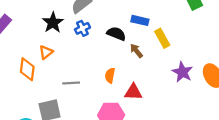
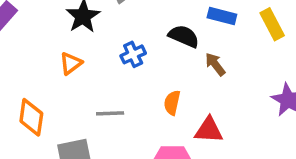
blue cross: (82, 28) -> (133, 54), moved
yellow rectangle: (162, 38) -> (272, 24), moved
orange diamond: (27, 69) -> (31, 117), moved

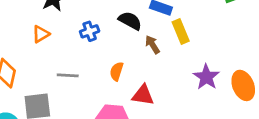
yellow rectangle: (272, 24) -> (181, 32), moved

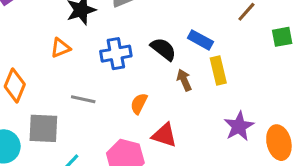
blue cross: (90, 31) -> (116, 54), size x1.4

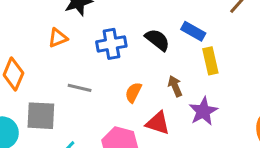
brown arrow: (184, 80) -> (175, 86), moved
purple star: (239, 126) -> (203, 111), moved

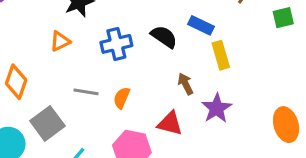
orange semicircle: (133, 92) -> (122, 98), moved
gray square: (41, 116) -> (47, 123), turned -36

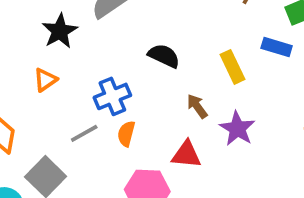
blue rectangle: (201, 25) -> (277, 47), moved
blue cross: (116, 44) -> (112, 96), moved
gray line: (86, 92) -> (84, 133), turned -30

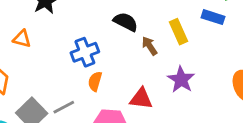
orange triangle: (45, 80) -> (22, 39), moved, turned 48
brown arrow: (197, 106) -> (150, 46), moved
gray line: (84, 133) -> (64, 107), moved

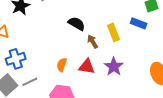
blue cross: (85, 52) -> (16, 59), moved
orange semicircle: (95, 81) -> (62, 65), moved
red triangle: (141, 99) -> (87, 67), moved

